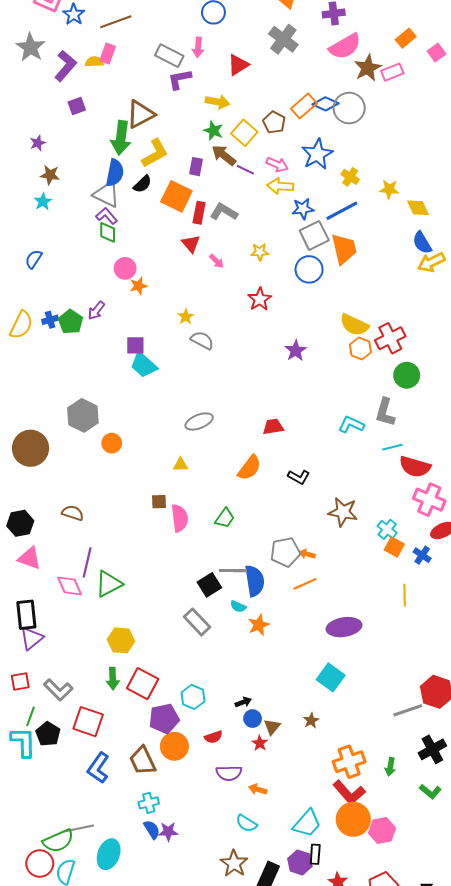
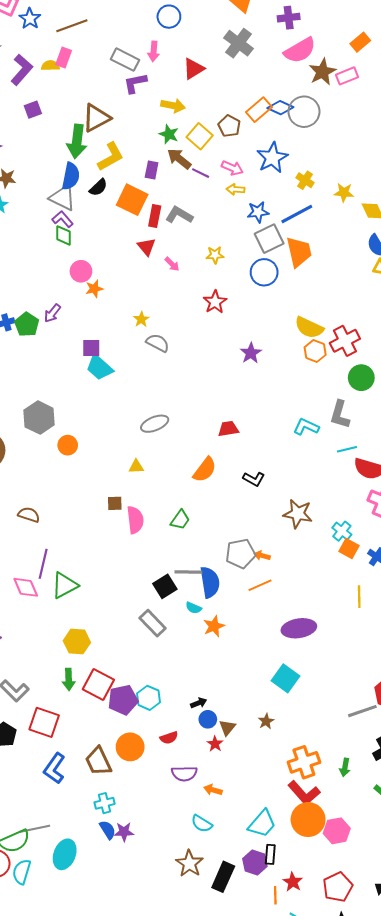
yellow arrow: (280, 186) -> (235, 189), size x0.7
purple pentagon: (164, 719) -> (123, 700), moved

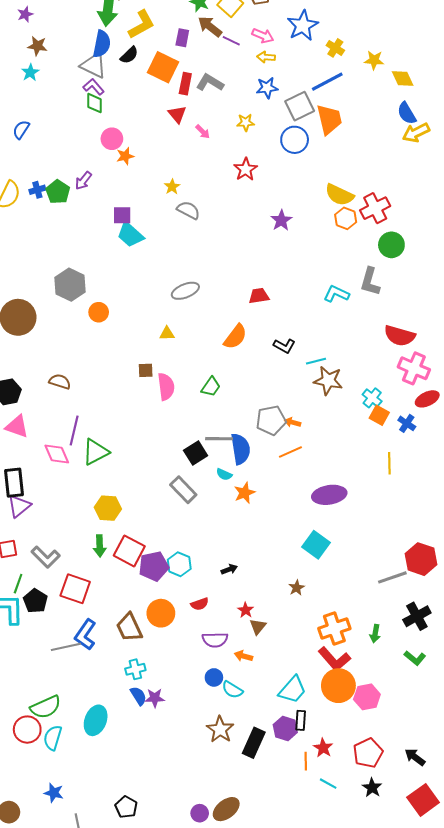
blue star: (258, 212) -> (267, 88), moved
cyan line: (347, 449) -> (316, 361), moved
blue circle: (208, 719) -> (214, 677), moved
brown triangle: (227, 727) -> (258, 626), moved
gray line: (35, 829) -> (66, 647), moved

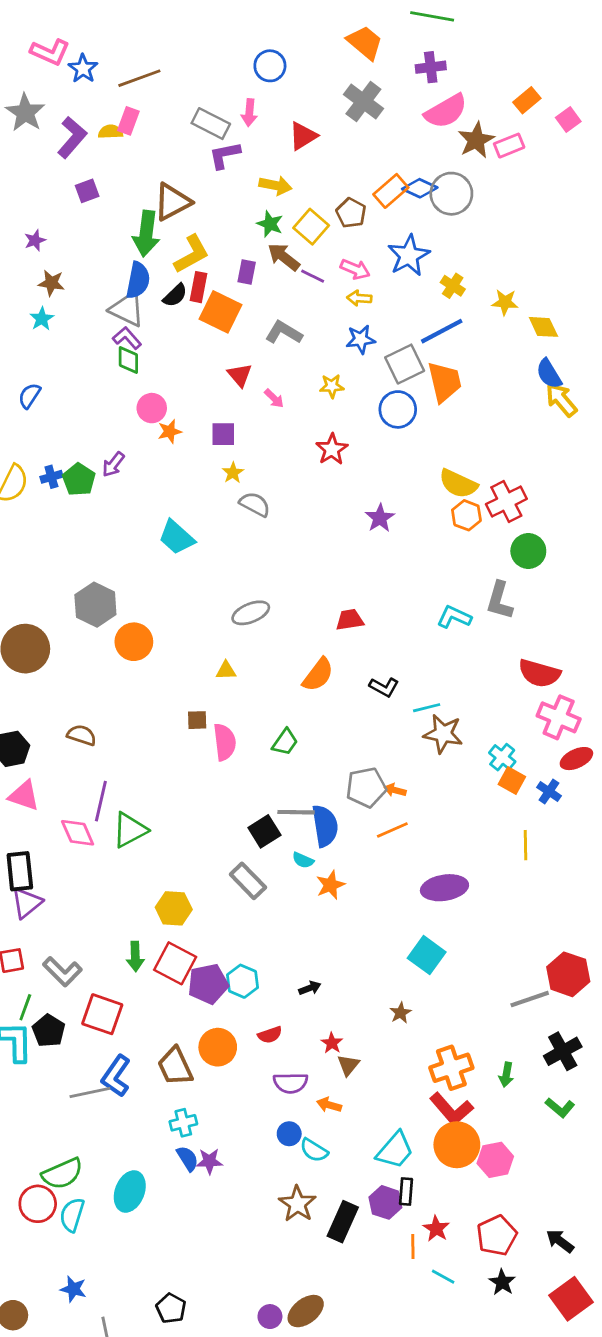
red rectangle: (185, 84) -> (198, 287), moved
yellow arrow: (416, 133) -> (561, 400), turned 76
purple square: (122, 215) -> (223, 434), moved
orange circle: (99, 312) -> (134, 642), size x1.4
yellow hexagon: (108, 508) -> (174, 908), moved

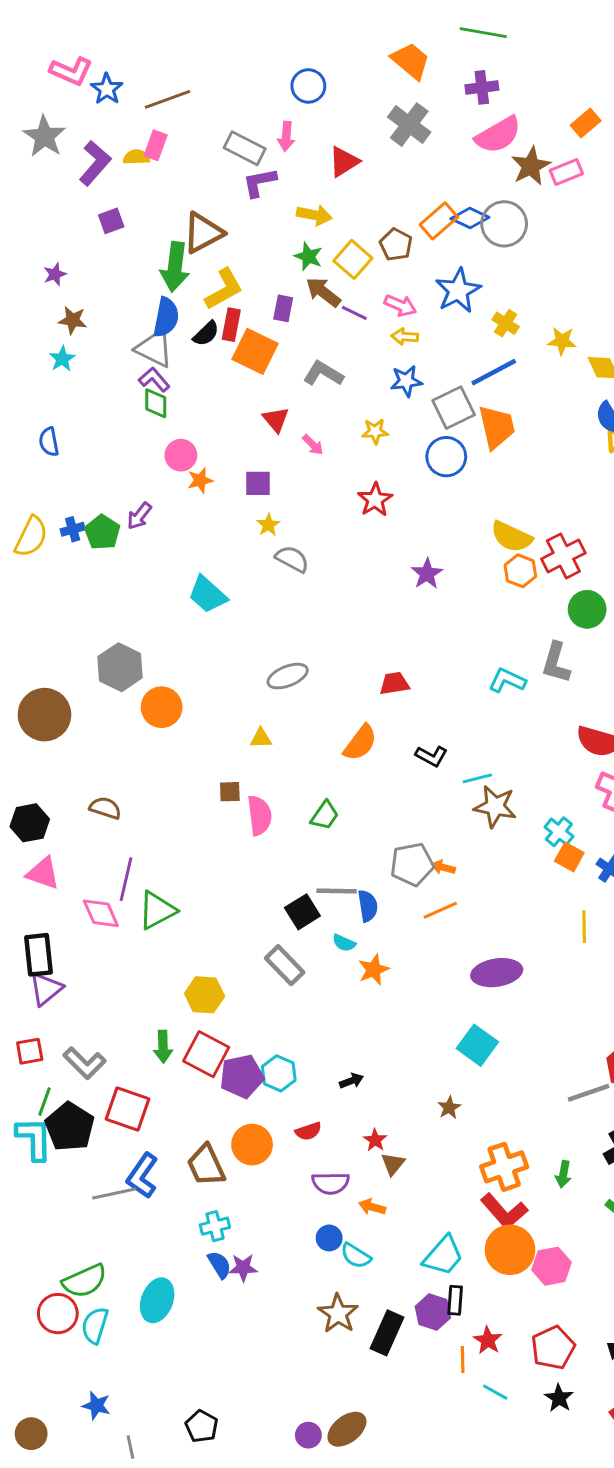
blue semicircle: (29, 396) -> (49, 442), turned -44
blue semicircle: (325, 826) -> (368, 906), size x0.7
black pentagon: (49, 1031) -> (70, 1127), size x1.4

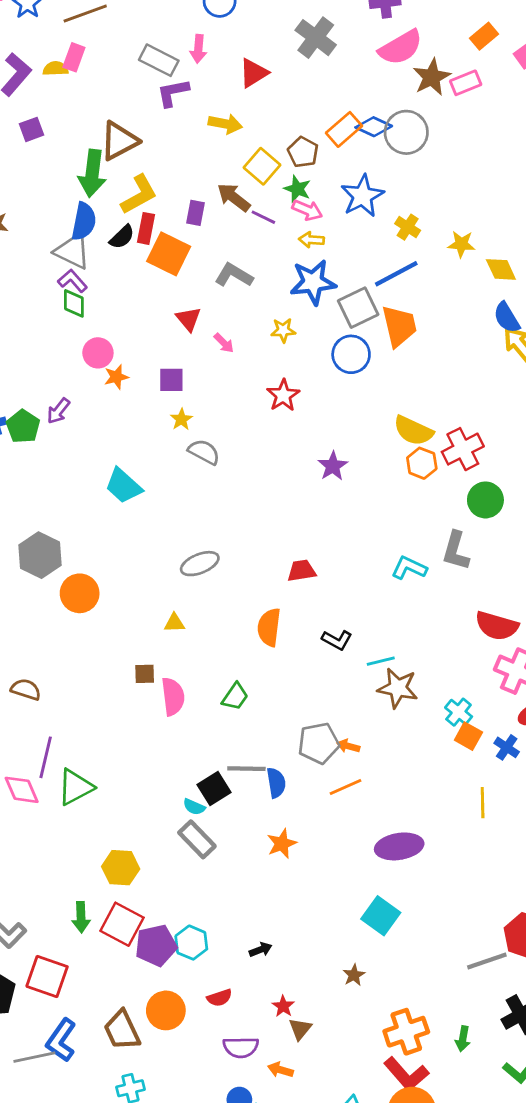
green star: (308, 256) -> (297, 189), moved
blue star: (406, 381) -> (313, 282), size x1.5
orange semicircle: (360, 743) -> (269, 627), turned 150
cyan semicircle: (344, 943) -> (194, 807), moved

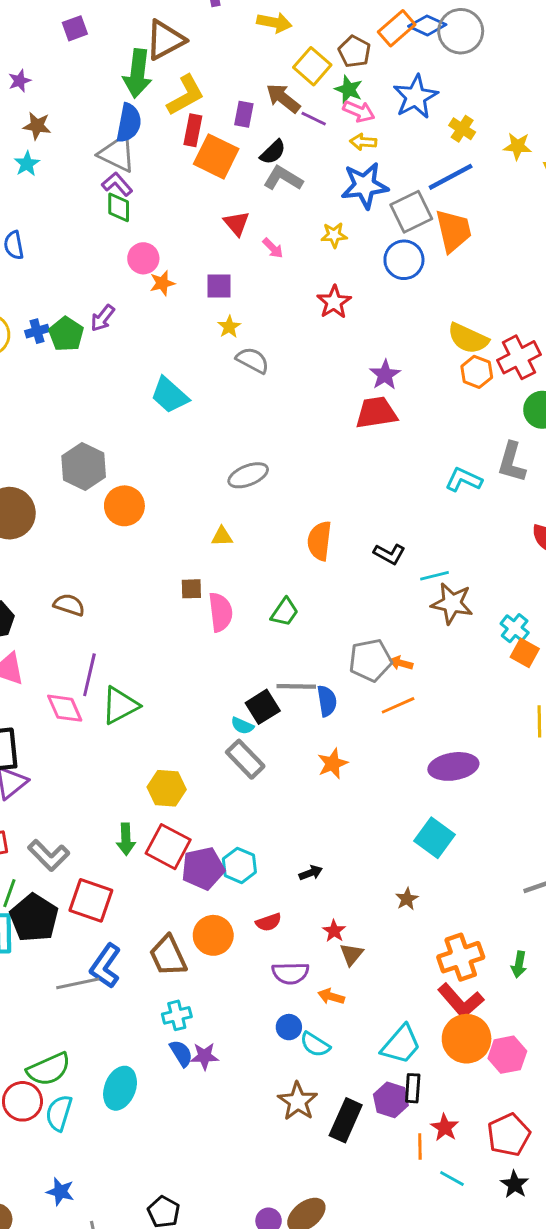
black semicircle: (122, 237) -> (273, 152), moved
red trapezoid: (302, 571) -> (376, 413), moved, size x1.4

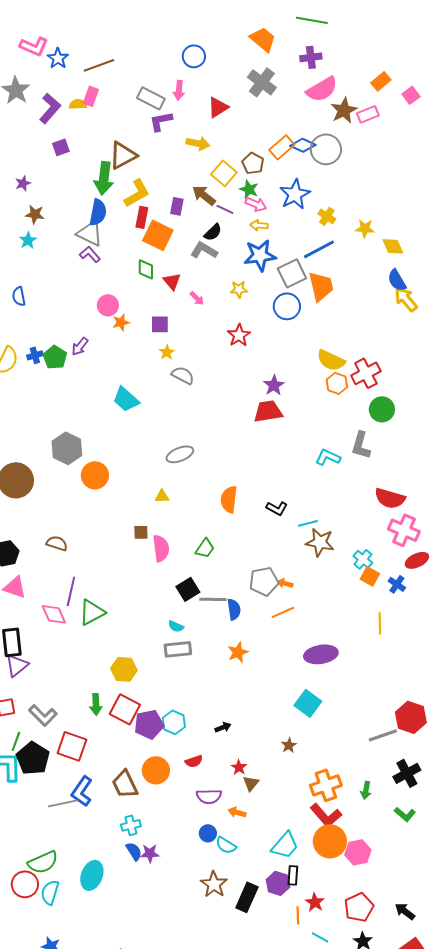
black semicircle: (273, 152) -> (213, 232), moved
green diamond: (119, 207) -> (146, 269), moved
black square: (263, 707) -> (188, 589), moved
gray rectangle: (245, 759) -> (178, 649), turned -52

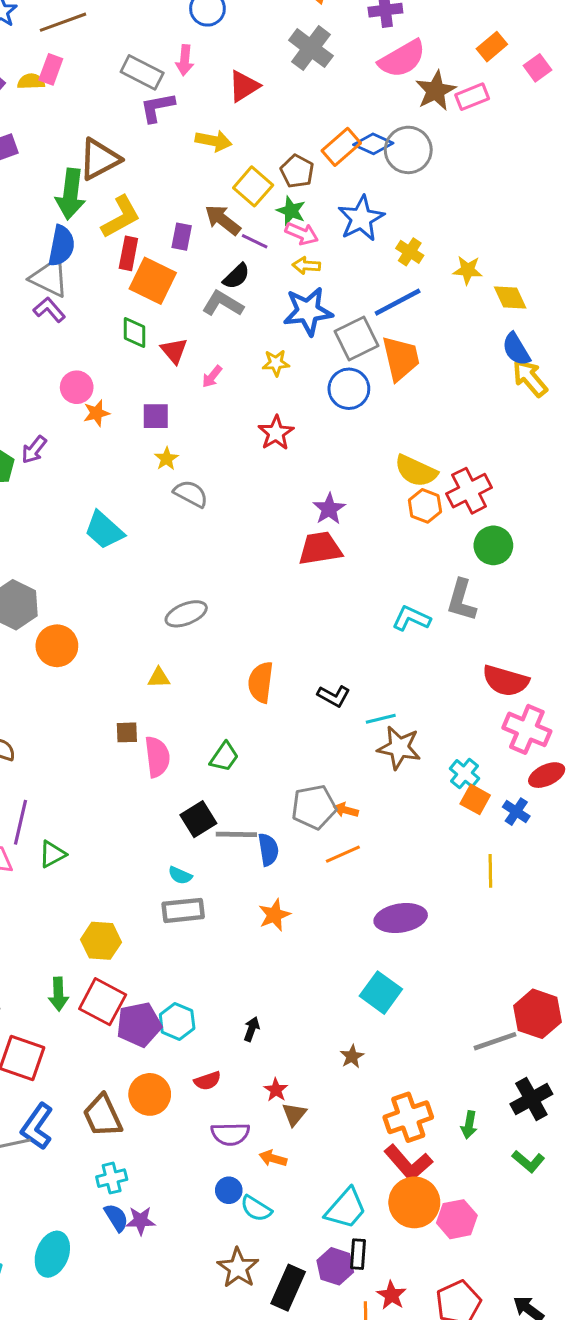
pink arrow: (197, 298) -> (212, 377), turned 84
green triangle: (92, 612) -> (52, 854), size x0.7
black arrow: (223, 727) -> (252, 1029), turned -49

